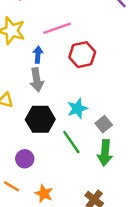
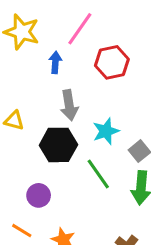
pink line: (57, 28) -> (80, 29), turned -36
gray arrow: (37, 80) -> (69, 105), moved

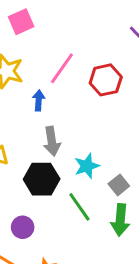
red hexagon: (112, 62) -> (106, 80), moved

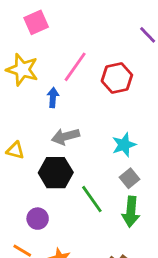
gray arrow: (52, 141) -> (65, 136), turned 84
cyan star: (87, 166) -> (124, 145), moved

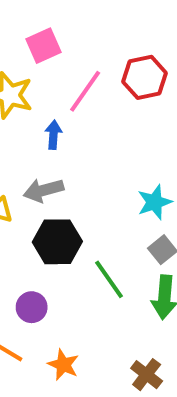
pink square: (36, 22) -> (44, 46), moved
red hexagon: (117, 78) -> (145, 77), moved
gray arrow: (65, 136) -> (44, 190), moved

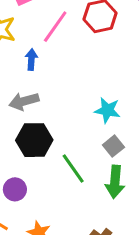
cyan star: (154, 202) -> (107, 110), turned 30

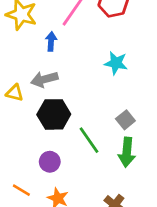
cyan star: (107, 110) -> (116, 63), moved
purple circle: (15, 189) -> (50, 162), moved

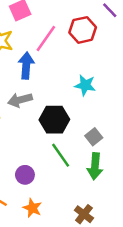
blue arrow: (51, 41) -> (26, 66), size x1.5
black hexagon: (54, 114) -> (54, 120), moved

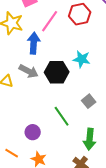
gray arrow: (20, 100) -> (29, 71), turned -138
black hexagon: (54, 120) -> (57, 72), moved
green arrow: (95, 166) -> (90, 139), moved

